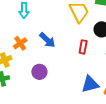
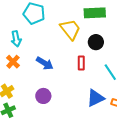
orange cross: (20, 43) -> (13, 62), moved

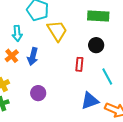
yellow trapezoid: (70, 29) -> (57, 31), moved
blue arrow: (45, 63) -> (33, 56), moved, turned 66

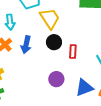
black circle: (96, 45) -> (54, 42), moved
purple circle: (38, 93) -> (56, 79), moved

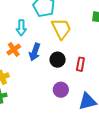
black circle: (54, 42) -> (58, 60), moved

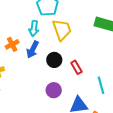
cyan arrow: (21, 28) -> (34, 28), moved
red rectangle: (80, 64) -> (76, 67), turned -48

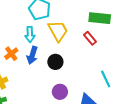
red rectangle: (76, 67) -> (90, 38), moved

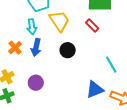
black circle: (55, 62) -> (68, 50), moved
purple circle: (60, 92) -> (36, 83), moved

